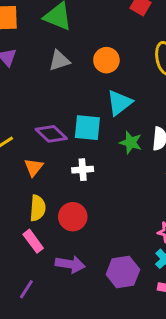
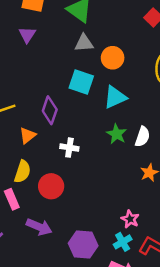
gray triangle: (59, 61) -> (84, 43), moved
cyan square: (87, 128) -> (81, 82), moved
purple diamond: (51, 134) -> (50, 110), turned 52

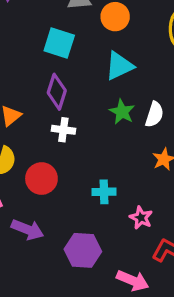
cyan square: (81, 82) -> (59, 43), moved
purple diamond: (50, 110) -> (57, 92), moved
cyan cross: (123, 242) -> (104, 192), moved, turned 30

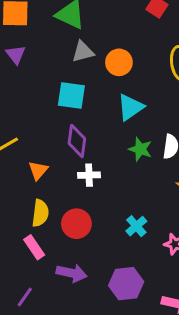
cyan cross: (104, 192) -> (136, 226), turned -30

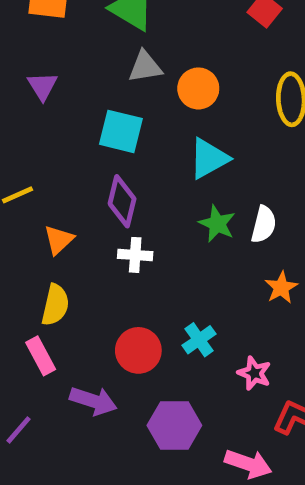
purple triangle: (16, 55) -> (42, 86), moved
red circle: (76, 224) -> (138, 350), moved

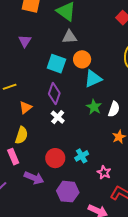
orange circle: (198, 88) -> (82, 59), moved
white cross: (135, 255) -> (58, 117), turned 32

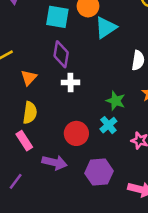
green star: (94, 107) -> (116, 101), moved
white cross: (58, 117) -> (71, 82), turned -32

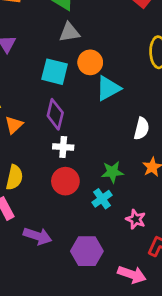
orange triangle: (29, 78) -> (14, 125), moved
green star: (116, 101) -> (112, 172), turned -30
red circle: (76, 133) -> (65, 181), moved

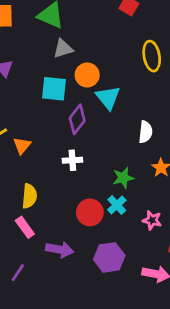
cyan triangle: (108, 88) -> (108, 98), turned -32
purple diamond: (55, 114) -> (77, 119), moved, turned 32
red circle: (65, 181) -> (90, 212), moved

